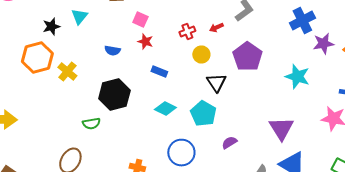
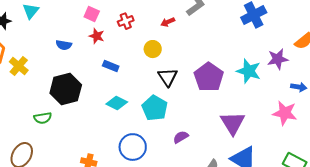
red cross: (187, 32) -> (126, 21), moved
purple star: (323, 44) -> (278, 59), moved
purple pentagon: (247, 56) -> (209, 77), moved

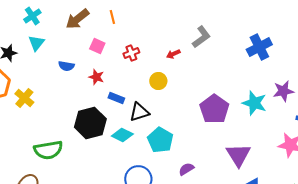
red star: (97, 36) -> (96, 77), moved
blue semicircle: (64, 45) -> (66, 66), moved
black triangle: (168, 77) -> (139, 112), moved, turned 45
black hexagon: (66, 89) -> (90, 123), moved
green semicircle: (43, 118) -> (48, 150), size x1.6

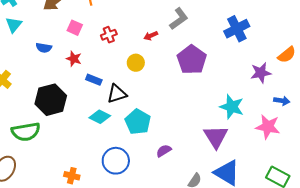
cyan star: (254, 103) -> (232, 107), moved
purple pentagon: (214, 109) -> (192, 60), moved
black hexagon: (90, 123) -> (51, 100), moved

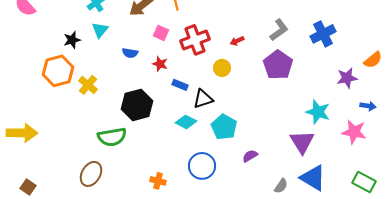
gray L-shape: (179, 19) -> (279, 30), moved
red cross: (109, 35) -> (195, 40), size x1.8

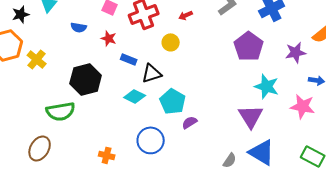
purple pentagon: (278, 65) -> (249, 46), moved
purple semicircle: (250, 156) -> (190, 122), moved

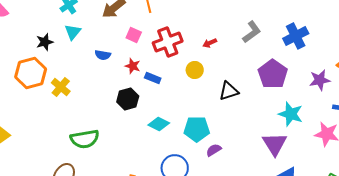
blue rectangle: (129, 59) -> (153, 78), moved
black triangle: (152, 73) -> (229, 91), moved
black hexagon: (86, 79) -> (128, 99), moved, size x0.7
cyan pentagon: (173, 101) -> (197, 129), turned -30

